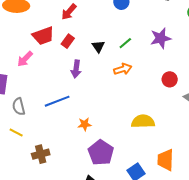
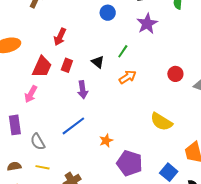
red trapezoid: (43, 36) -> (42, 67), turned -30
purple star: (161, 38) -> (147, 24), moved
yellow semicircle: (143, 121) -> (161, 122), turned -130

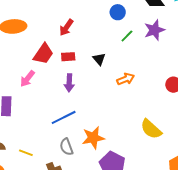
green line: (123, 51) -> (127, 36), moved
red rectangle: (67, 65) -> (68, 57), turned 56
purple arrow: (83, 90) -> (69, 83), moved
orange star: (106, 141) -> (93, 138), size x1.6
gray semicircle: (38, 142) -> (66, 147), moved

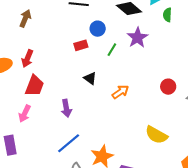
red arrow: (66, 27) -> (27, 59), moved
red rectangle: (68, 57) -> (81, 45), moved

